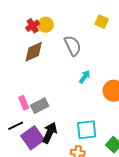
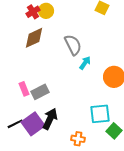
gray semicircle: (73, 46) -> (73, 45), moved
black line: (16, 126) -> (15, 124), moved
cyan square: (87, 130) -> (100, 114), moved

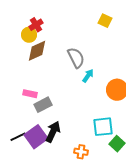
yellow circle: (46, 11) -> (29, 35), moved
pink rectangle: (24, 89) -> (30, 94), moved, turned -56

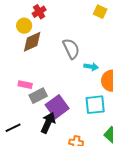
red cross: (36, 25) -> (39, 12), moved
cyan arrow: (88, 76) -> (91, 67), moved, turned 64
cyan square: (103, 127) -> (95, 105), moved
purple square: (36, 137) -> (57, 107), moved

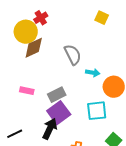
yellow circle: (24, 26) -> (26, 32), size x1.5
gray rectangle: (38, 96) -> (57, 95), moved

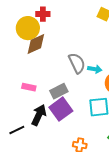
red cross: (41, 18) -> (43, 14), turned 32
gray semicircle: (73, 55) -> (77, 63), moved
black arrow: (50, 129) -> (39, 115), moved

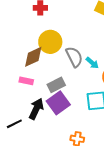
yellow circle: (28, 28) -> (50, 42), moved
brown diamond: (36, 44) -> (33, 57), moved
cyan arrow: (95, 69) -> (92, 63), turned 32

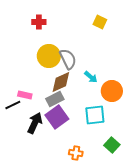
brown diamond: (33, 57) -> (61, 82), moved
gray semicircle: (74, 57) -> (68, 59), moved
black line: (14, 124) -> (13, 105), moved

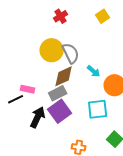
red cross: (39, 22) -> (61, 16), moved, turned -32
yellow square: (100, 22) -> (103, 16), turned 32

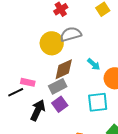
gray semicircle: (71, 53) -> (71, 34), moved, turned -80
purple square: (60, 111) -> (60, 104), size x0.7

